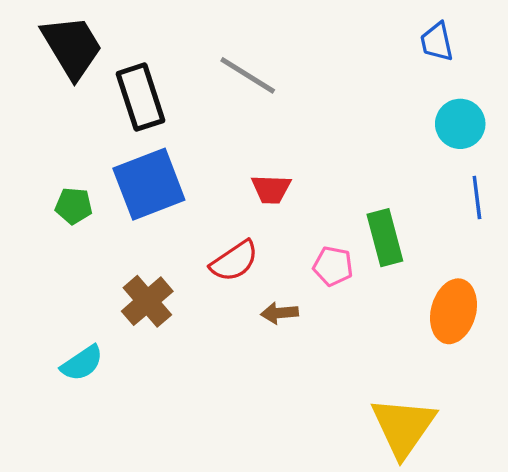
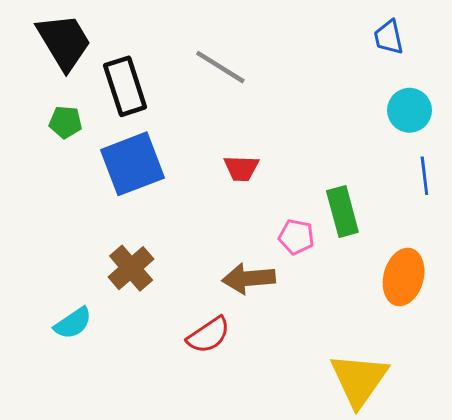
green pentagon: (74, 206) -> (65, 122), moved
red semicircle: (234, 261) -> (208, 335), moved
brown arrow: (279, 313) -> (249, 278), size x1.6

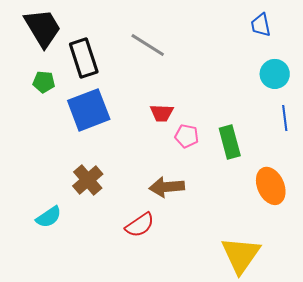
pink pentagon: (296, 237) -> (187, 136), moved
orange ellipse: (404, 277) -> (271, 186), turned -39

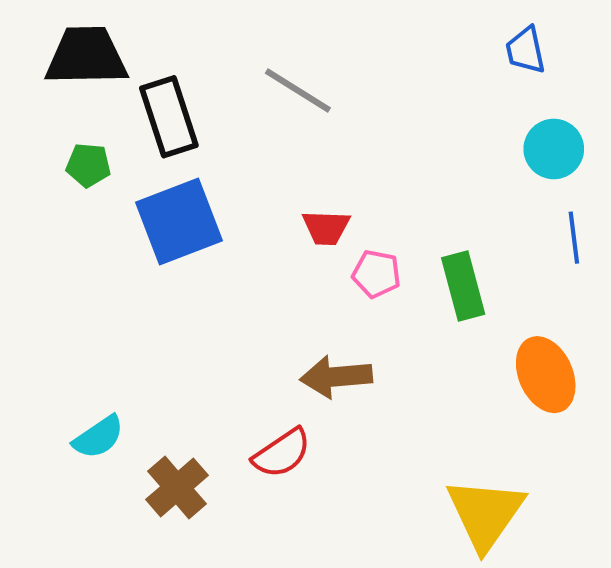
black trapezoid: (43, 28) -> (86, 56), turned -60
brown cross: (88, 180) -> (177, 487), moved

